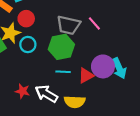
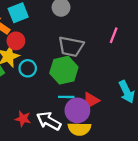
red circle: (26, 19) -> (16, 41), moved
pink line: (94, 23) -> (114, 35), moved, turned 64
purple circle: (103, 66) -> (77, 110), moved

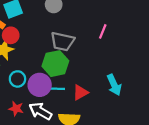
cyan circle: (28, 68) -> (17, 79), moved
purple circle: (77, 110) -> (40, 85), moved

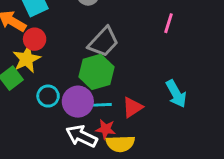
pink line: (103, 31) -> (169, 23), moved
gray trapezoid: (62, 41) -> (103, 42), turned -55
red star: (16, 109) -> (106, 129), moved

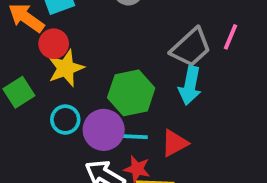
gray trapezoid: (103, 42) -> (191, 47), moved
yellow star: (27, 59) -> (66, 68), moved
cyan arrow: (176, 94) -> (190, 86), moved, turned 36

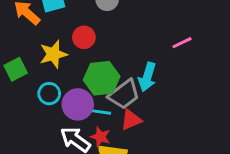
pink line: (231, 37) -> (182, 43), turned 36
red circle: (54, 44) -> (84, 37), moved
gray trapezoid: (191, 47) -> (124, 94), moved

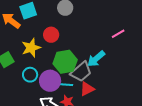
cyan arrow: (147, 77) -> (96, 59), turned 36

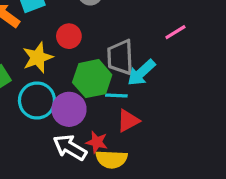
gray trapezoid: (81, 72) -> (120, 57), moved, turned 130
cyan circle: (30, 75) -> (37, 101), size x1.5
cyan line: (66, 85) -> (116, 96), moved

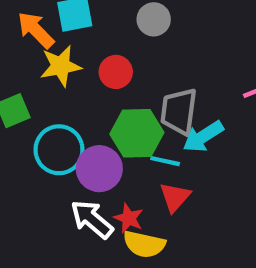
yellow star: (38, 58) -> (61, 66), moved
red triangle: (128, 121) -> (175, 197), turned -30

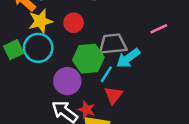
gray trapezoid: (179, 111) -> (113, 44), turned 80
cyan circle: (59, 150) -> (38, 48), moved
cyan line: (165, 161) -> (106, 74), turned -66

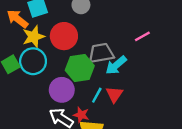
red circle: (74, 23) -> (64, 36), size x1.5
cyan line: (106, 74) -> (97, 95), moved
red triangle: (113, 95) -> (114, 94), moved

